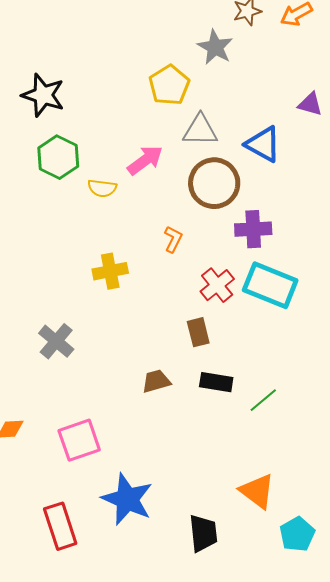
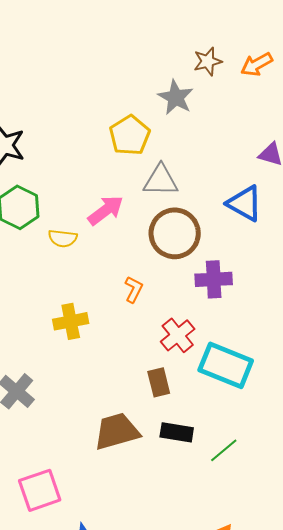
blue triangle: (263, 144) -> (245, 203), moved
cyan rectangle: (270, 285) -> (226, 365), moved
brown trapezoid: (156, 381) -> (117, 431), size x1.6

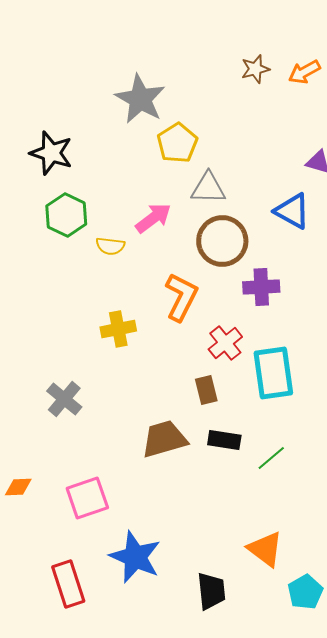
gray star: (176, 97) -> (140, 99), moved, size x1.4
orange L-shape: (134, 289) -> (181, 297), size x1.8
cyan rectangle: (226, 365) -> (273, 373), turned 60

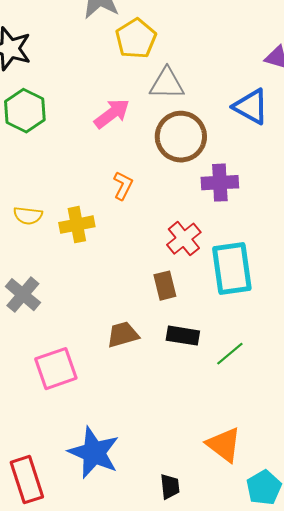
yellow semicircle: (110, 246) -> (28, 216), moved
orange L-shape: (181, 297) -> (123, 186), moved, size x0.6
brown trapezoid: (164, 439) -> (123, 335), size x0.7
pink square: (87, 498) -> (56, 369), moved
black trapezoid: (211, 591) -> (170, 487), size x0.7

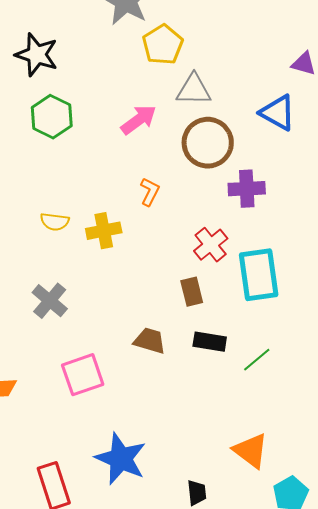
brown trapezoid: (123, 335) -> (150, 341), turned 32

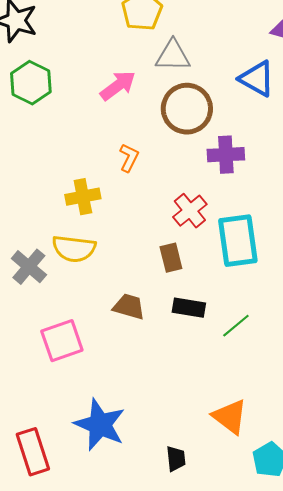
yellow semicircle: (55, 222) -> (74, 249), moved, size x1.5

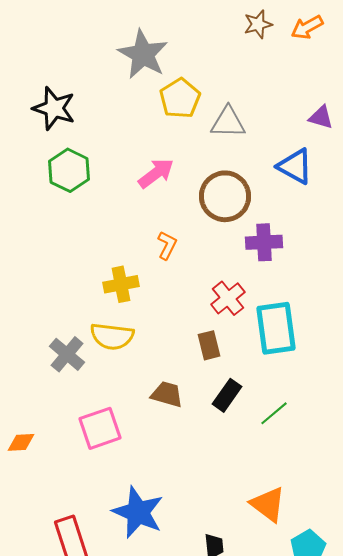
gray triangle: (173, 56) -> (228, 122), moved
black rectangle: (189, 308) -> (227, 395), turned -64

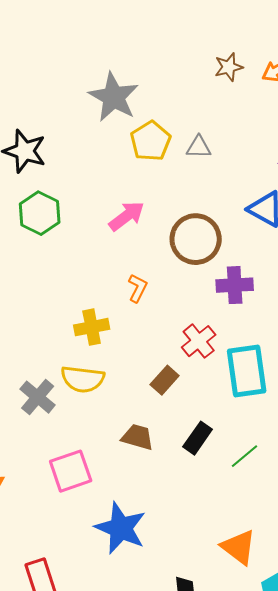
gray triangle: (228, 122) -> (199, 147), moved, size x0.7
brown rectangle: (209, 345) -> (165, 380), moved, turned 56
blue star: (138, 512) -> (121, 528), moved

